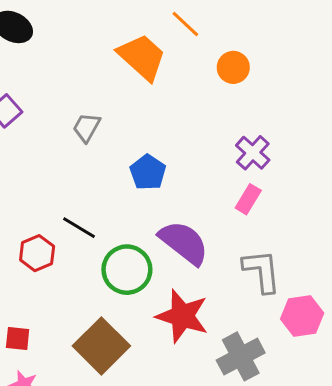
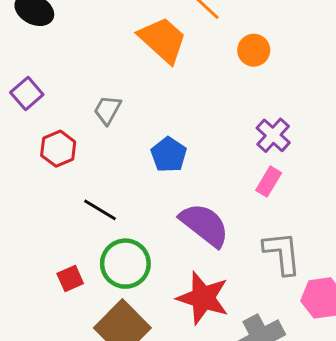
red hexagon: (37, 253) -> (58, 149), moved
green circle: (127, 270) -> (125, 264), moved
red square: (18, 338) -> (70, 279), moved, turned -30

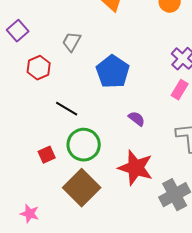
blue pentagon: (169, 155) -> (113, 72), size x1.4
purple semicircle: (204, 225) -> (137, 119), size x0.5

